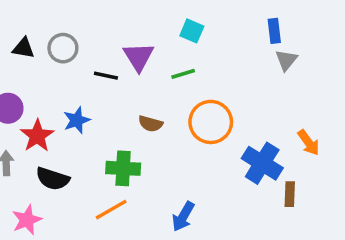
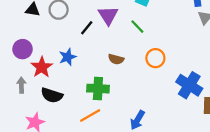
green line: (183, 74) -> (137, 27), turned 63
black line: (106, 76) -> (87, 28), turned -63
orange circle: (211, 122) -> (155, 58), size x0.7

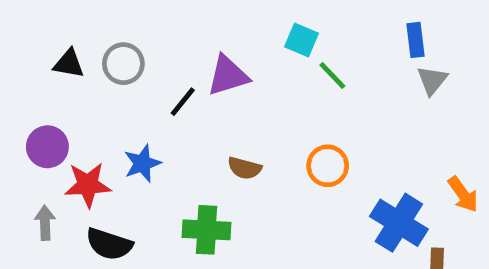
purple triangle: (108, 15) -> (228, 76), turned 45
green line: (137, 27) -> (332, 76), moved
red star: (42, 67) -> (88, 185), turned 30

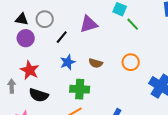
black line: (183, 102) -> (62, 37), moved
purple circle: (47, 147) -> (26, 38), moved
blue star: (142, 163) -> (68, 62), moved
red star: (88, 185) -> (30, 70), turned 30

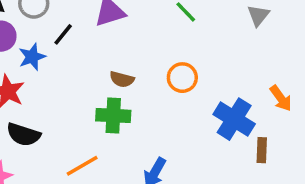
blue star: (68, 62) -> (32, 57), moved
green cross: (80, 89) -> (113, 116), moved

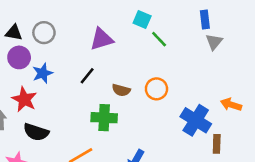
black line: (63, 34) -> (87, 76), moved
brown semicircle: (122, 79) -> (121, 90), moved
orange arrow: (281, 98) -> (231, 105), turned 144

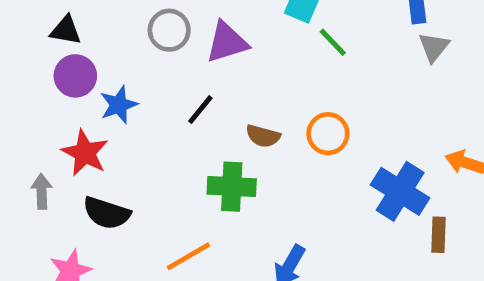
gray circle: (44, 33) -> (169, 30), moved

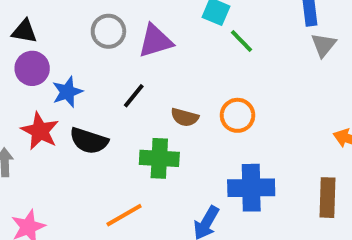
blue cross: (400, 191) -> (251, 188), moved, turned -33
black semicircle: (107, 213) -> (89, 141), moved
brown rectangle: (439, 235) -> (328, 198), size x1.4

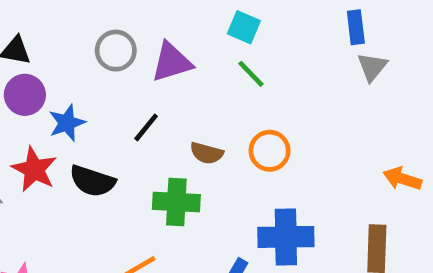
green line: (241, 41) -> (251, 74), moved

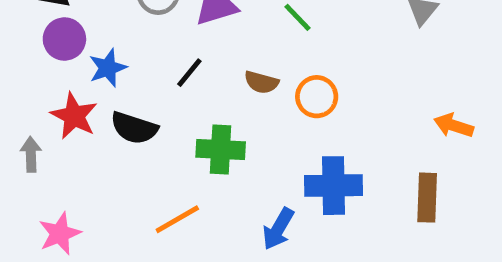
brown semicircle: (207, 153) -> (261, 82), moved

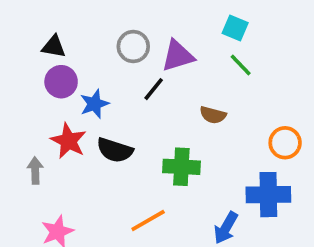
black line: (189, 73) -> (154, 89), moved
orange circle: (317, 97) -> (285, 143), moved

